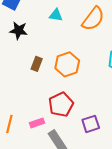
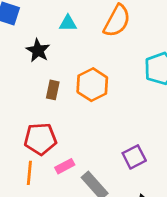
black star: (19, 30) -> (38, 50), moved, turned 30
red pentagon: (61, 105) -> (40, 139), moved, turned 30

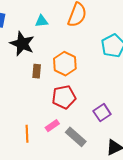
black star: (38, 50) -> (22, 44), size x1.4
red pentagon: (40, 139) -> (64, 97), moved

